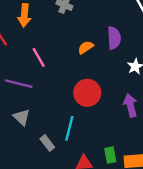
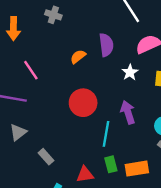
gray triangle: (22, 117) -> (18, 132), turned 42
cyan line: (69, 128) -> (106, 134), moved

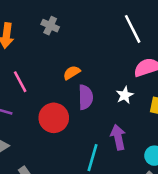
purple semicircle: (106, 45) -> (86, 97), moved
red circle: (83, 103) -> (54, 118), moved

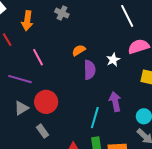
white star: (125, 95) -> (113, 60), moved
red circle: (54, 118) -> (46, 102), moved

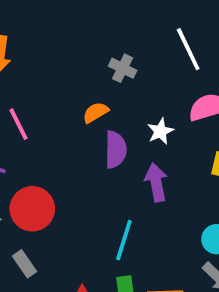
gray cross: (62, 13) -> (123, 68), moved
purple arrow: (115, 102) -> (156, 182), moved

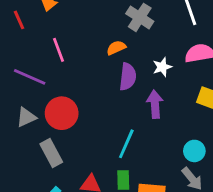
gray cross: (123, 68) -> (140, 17), size x1.4
gray rectangle: (24, 264) -> (51, 153), size x1.4

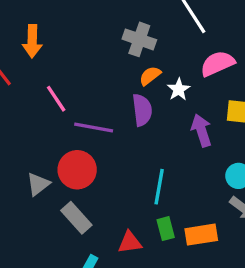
orange semicircle: (116, 48) -> (150, 76), moved
purple line: (30, 77) -> (94, 128), moved
purple arrow: (155, 104) -> (202, 130), moved

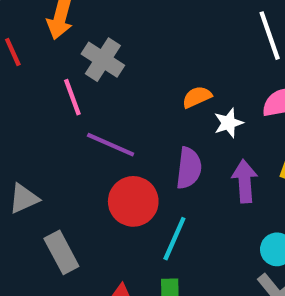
gray cross: (139, 39) -> (103, 60), moved
purple semicircle: (142, 110) -> (189, 168), moved
red circle: (77, 170) -> (133, 201), moved

